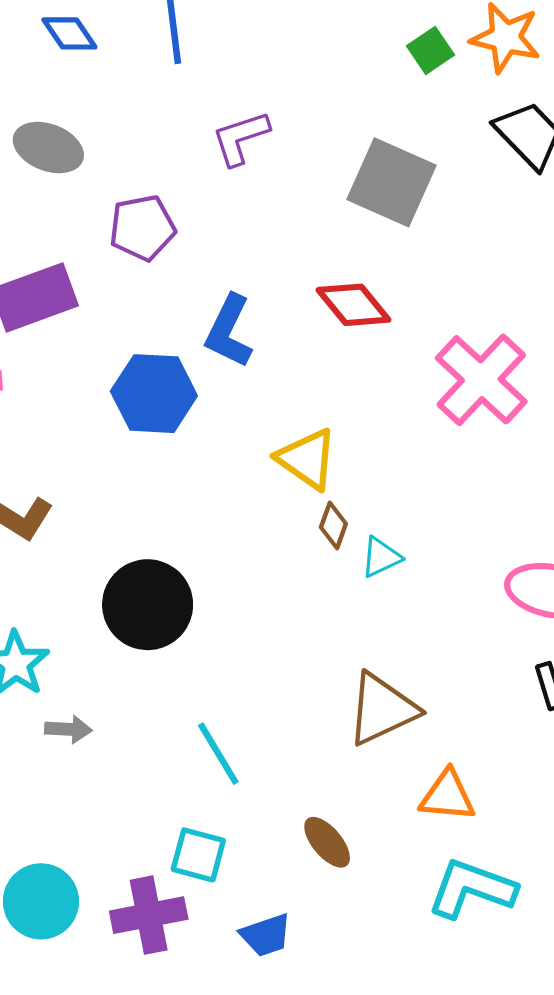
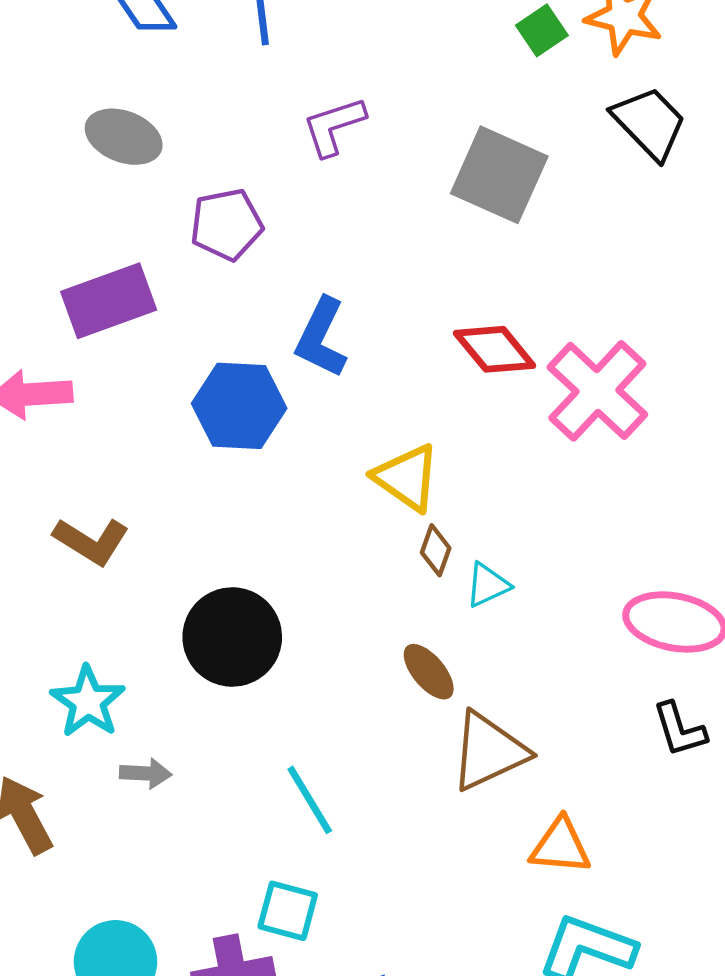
red diamond: (353, 305) -> (495, 349), moved
brown ellipse: (327, 842) -> (429, 672), moved

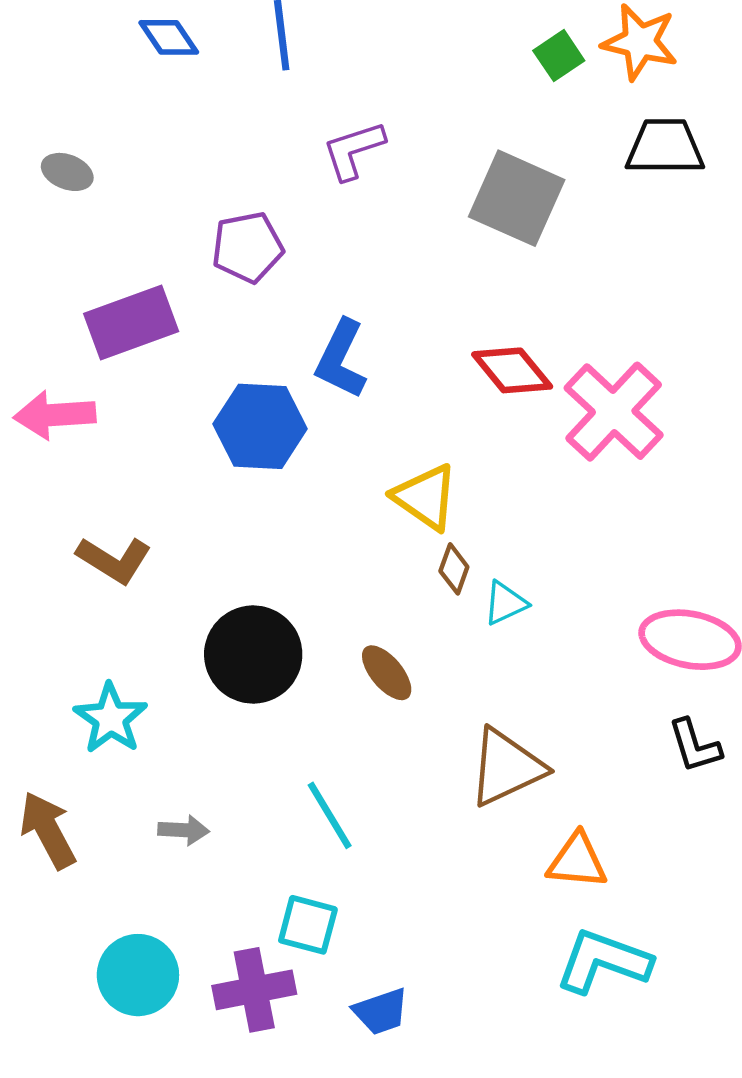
black trapezoid: (649, 123) -> (665, 147), turned -46
gray ellipse: (124, 137) -> (67, 172), moved, size x0.7
brown ellipse: (429, 672) -> (387, 673), moved
gray arrow: (146, 773) -> (184, 830), moved

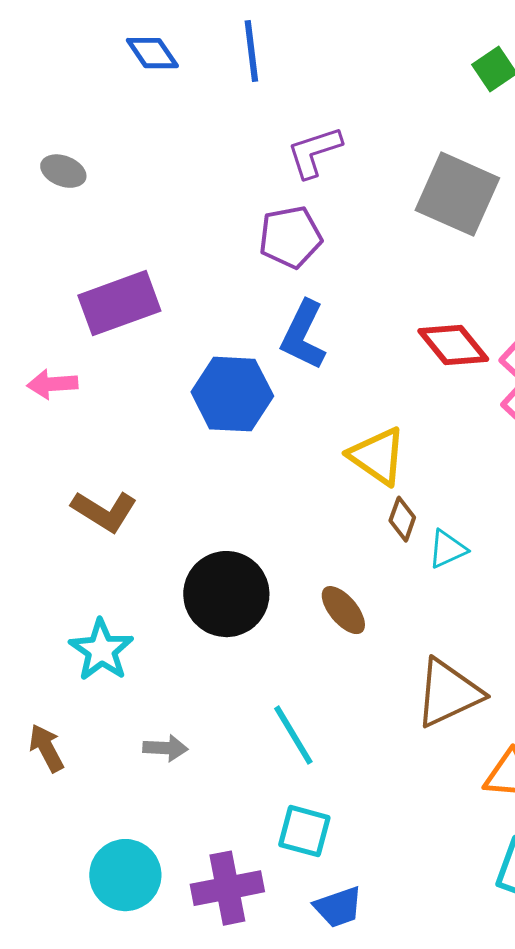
purple pentagon: (247, 247) -> (290, 237), moved
pink arrow: (55, 415) -> (52, 384), size x0.7
brown arrow: (48, 830) -> (46, 748), size x0.7
cyan square: (308, 925) -> (304, 831), moved

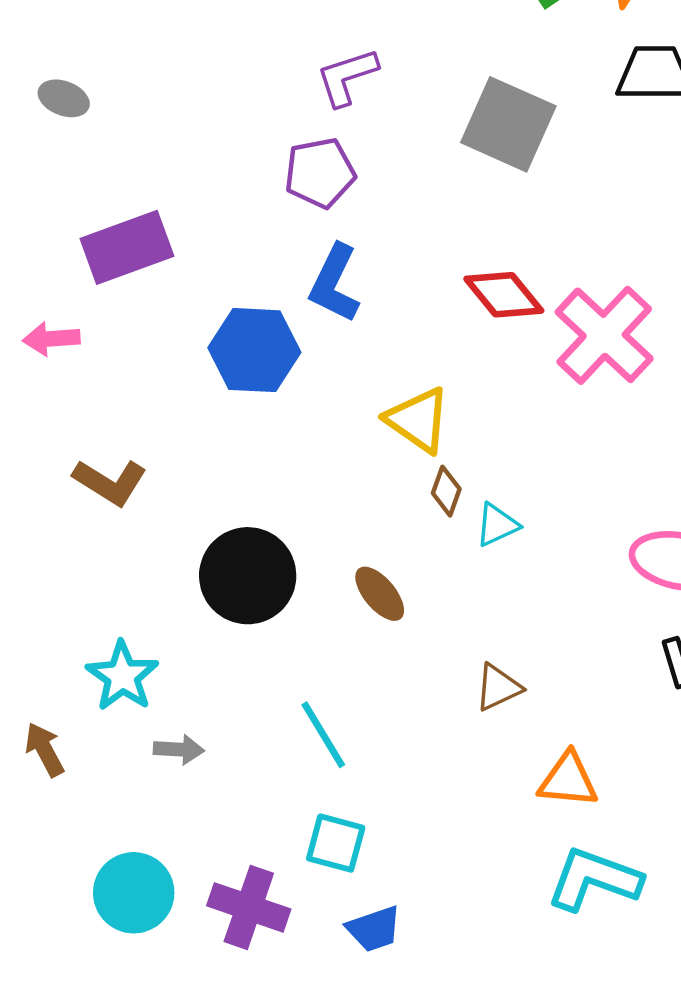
cyan star: (101, 650) -> (122, 676), moved
brown triangle: (448, 693) -> (498, 687), size x0.6
purple cross: (227, 888) -> (249, 907), turned 30

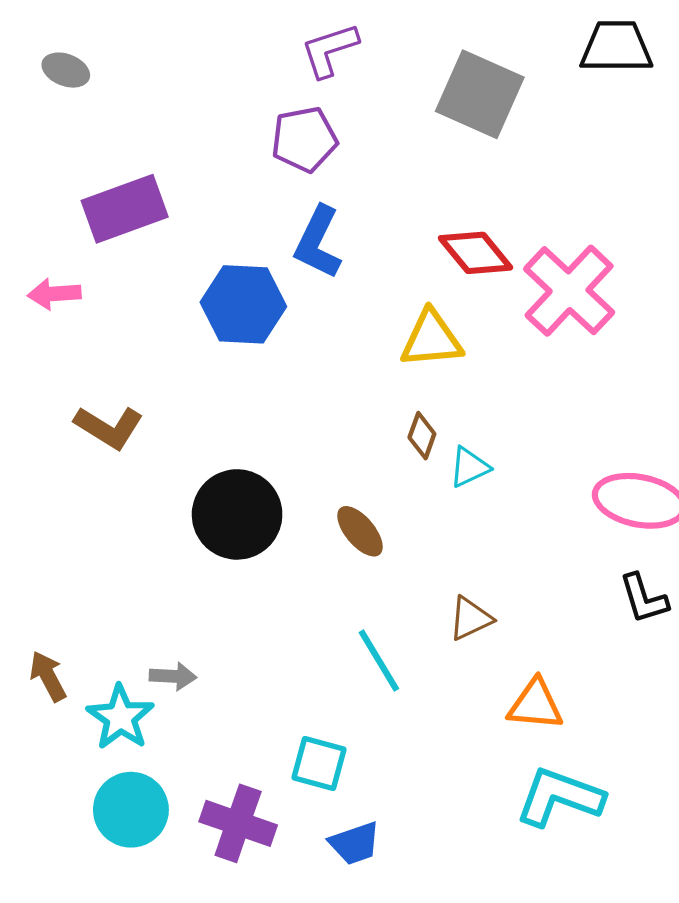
yellow triangle: (418, 420) -> (431, 339), moved, turned -40
cyan star: (122, 676) -> (120, 717), moved
cyan line: (323, 735) -> (379, 661), moved

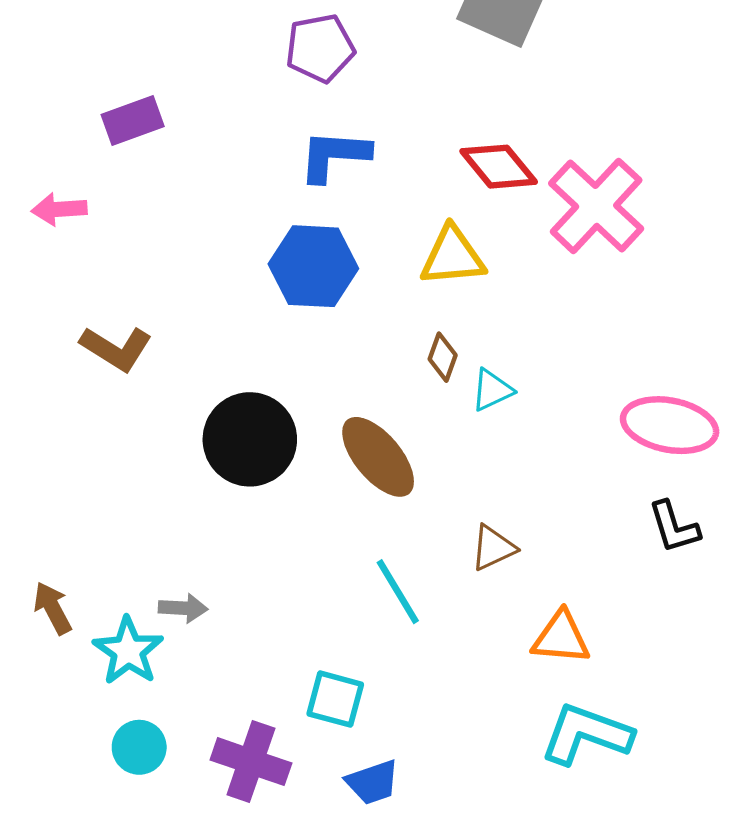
purple rectangle: (125, 209) -> (133, 120), size x0.7
blue L-shape: (318, 242) -> (334, 156), turned 68
blue hexagon: (243, 304) -> (313, 266), moved
brown ellipse: (360, 531) -> (378, 457), size x1.5
cyan circle: (131, 810) -> (139, 747), size x0.7

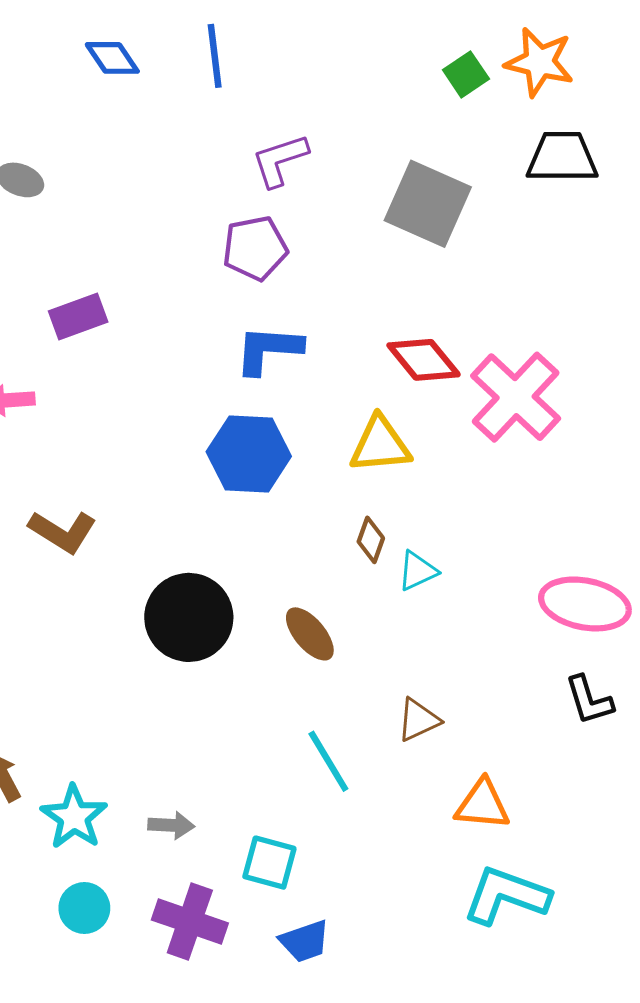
brown ellipse: (378, 457) -> (310, 634), size x0.7
gray arrow: (183, 608) -> (171, 825), moved

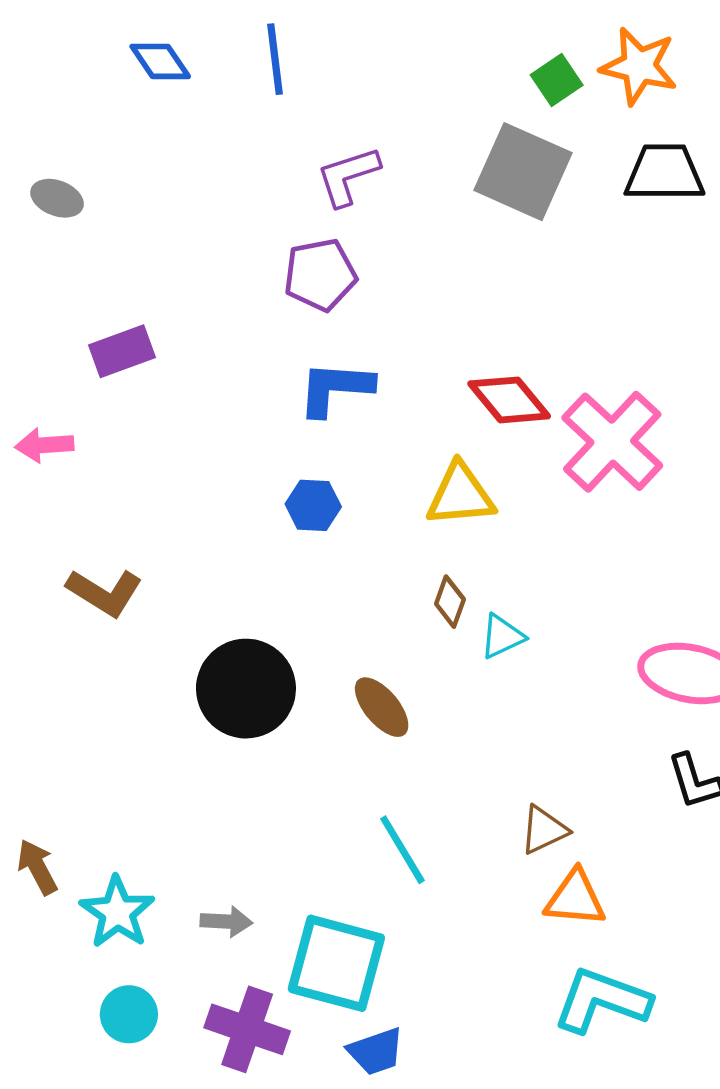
gray square: (428, 204) -> (523, 172), moved
blue hexagon: (249, 454) -> (313, 505), size x0.6
brown triangle: (418, 720) -> (544, 830), moved
cyan square: (269, 863) -> (336, 963), size x1.6

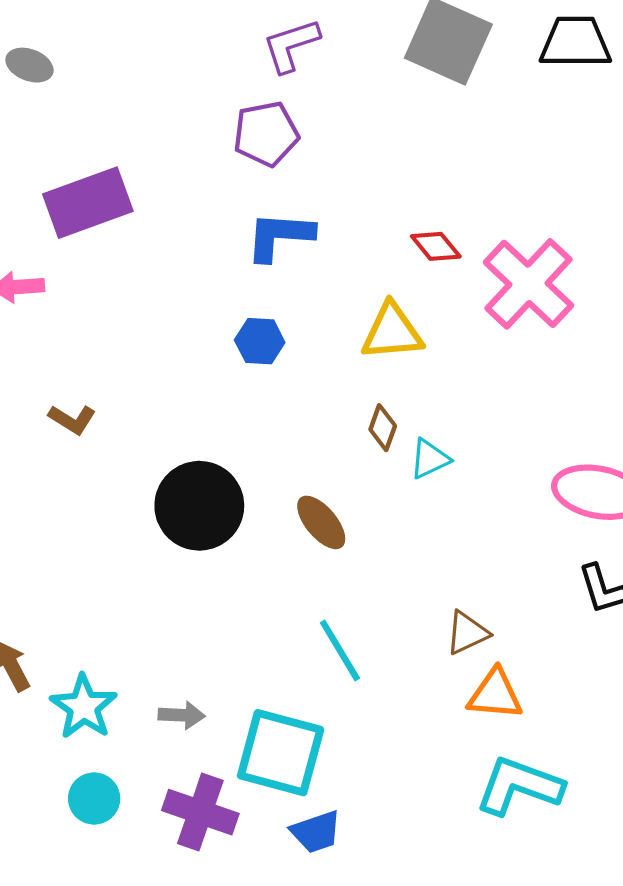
purple rectangle: (122, 351) -> (88, 203), size x1.5
red diamond: (509, 400) -> (436, 246), size x0.7
brown L-shape: (105, 592) -> (72, 419), size x0.7

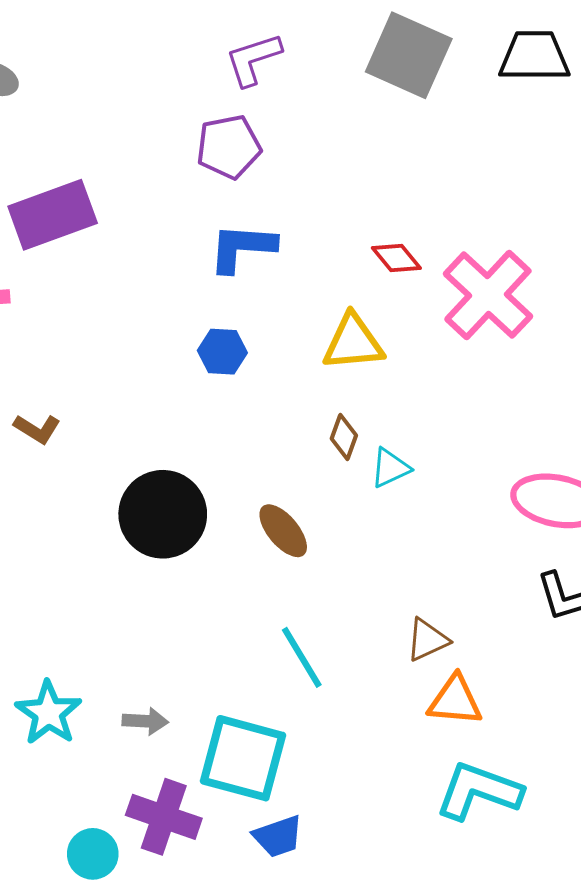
cyan circle: (94, 799) -> (93, 854), moved

